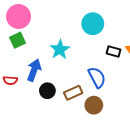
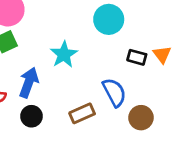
black circle: (47, 91) -> (32, 116), moved
brown circle: (94, 105) -> (141, 118), moved

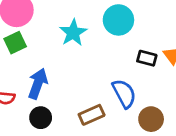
cyan star: (64, 54) -> (73, 33), moved

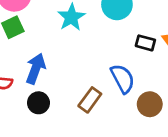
brown rectangle: (92, 115) -> (90, 100), turned -30

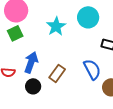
brown rectangle: (90, 100) -> (57, 73), moved

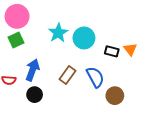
cyan circle: (88, 17) -> (84, 38), moved
brown rectangle: (57, 73) -> (67, 75), moved

